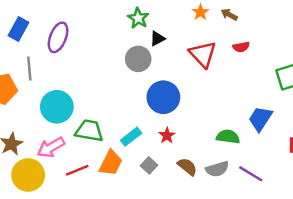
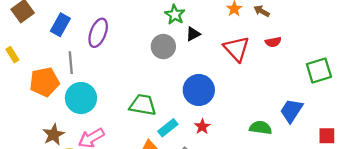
gray circle: (138, 59) -> (163, 47), moved
cyan circle: (57, 107) -> (81, 98), moved
green trapezoid: (89, 131) -> (143, 105), moved

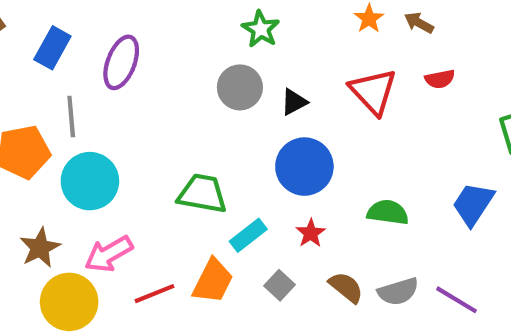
black triangle: (193, 34) -> (294, 102), moved
green semicircle: (261, 128) -> (388, 212), moved

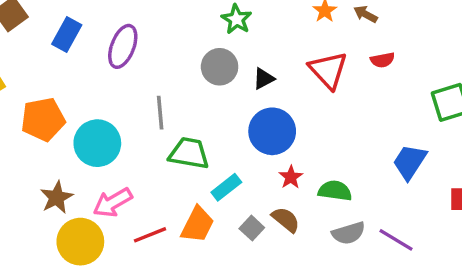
gray line: (71, 117) -> (160, 113), moved
green semicircle: (388, 212) -> (335, 191), moved
red star: (311, 233) -> (291, 177), moved
brown semicircle: (346, 287) -> (286, 220), moved

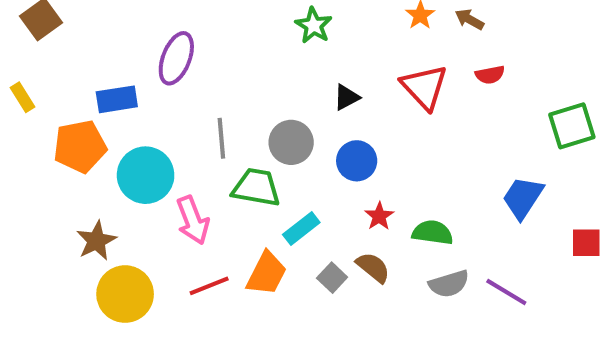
blue rectangle: (67, 35) -> (117, 99), moved, turned 52
gray circle: (220, 67) -> (291, 142), moved
blue circle: (272, 131) -> (357, 161), size x0.7
pink arrow: (113, 203) -> (193, 220), moved, turned -81

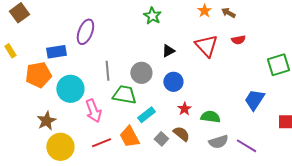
orange trapezoid: (266, 274) -> (129, 137), turned 125

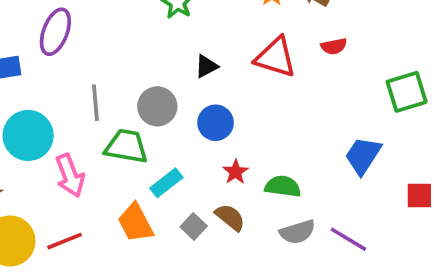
red triangle: (206, 46) -> (276, 57), turned -30
red line: (101, 143) -> (64, 241), moved

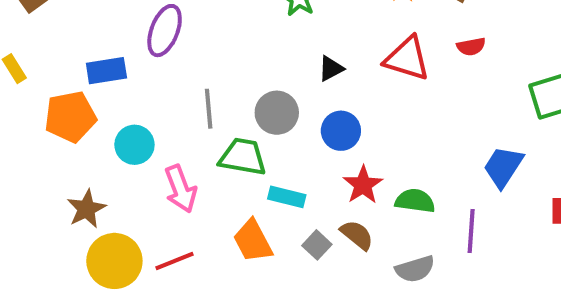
cyan circle: (28, 135) -> (134, 145), size x0.7
red star: (236, 172) -> (363, 185), size x1.4
cyan rectangle: (166, 183) -> (287, 197), turned 52
gray semicircle: (297, 232) -> (415, 269), moved
purple line: (348, 239) -> (471, 231), moved, turned 63

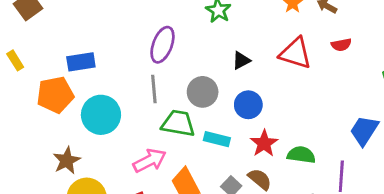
purple ellipse: (165, 31) -> (162, 45), moved
cyan circle: (134, 145) -> (101, 115), size x1.4
pink arrow: (181, 189) -> (150, 161), moved, turned -96
cyan rectangle: (287, 197) -> (217, 139), moved

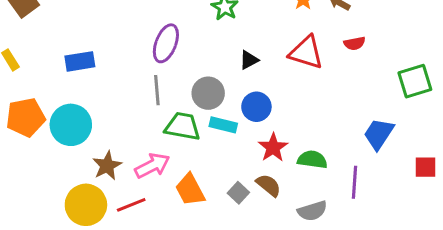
orange pentagon: (55, 95) -> (26, 117), moved
cyan circle: (101, 115) -> (71, 125), moved
cyan rectangle: (217, 139) -> (223, 125), moved
brown star: (67, 161) -> (107, 166), moved

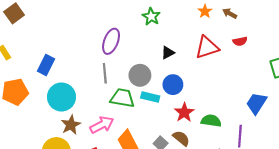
red triangle: (306, 52) -> (207, 47), turned -35
blue rectangle: (80, 61) -> (46, 65), moved, turned -54
cyan circle: (71, 125) -> (61, 97), moved

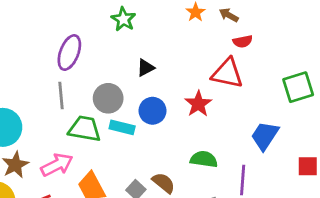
red semicircle: (240, 41) -> (243, 41), moved
red triangle: (207, 47) -> (227, 73), moved, turned 30
red star: (184, 112) -> (198, 104), moved

